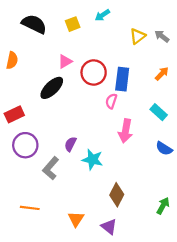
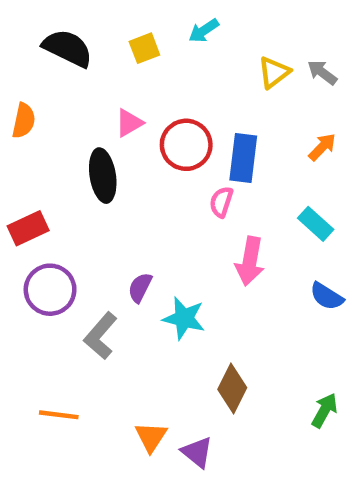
black ellipse: (52, 88) -> (103, 176), turned -55
purple triangle: (109, 227) -> (197, 452), moved

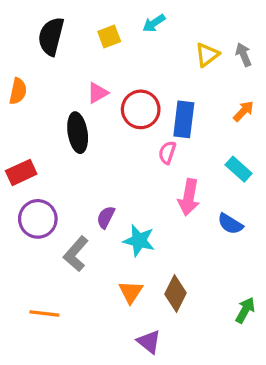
black semicircle: (68, 48) -> (51, 36), turned -102
gray arrow: (322, 72) -> (244, 55), turned 30
blue semicircle: (327, 296) -> (230, 224), moved
orange triangle: (151, 437) -> (131, 292), moved

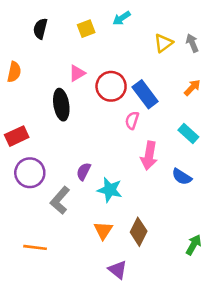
black semicircle: (51, 36) -> (40, 29), size x0.7
blue rectangle: (184, 119) -> (145, 94), turned -44

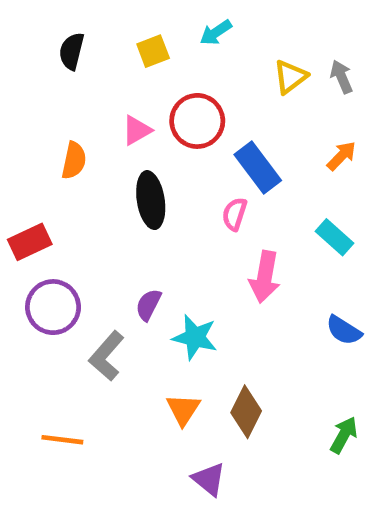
orange semicircle: (14, 72) -> (74, 161), moved
red circle: (111, 86) -> (197, 121), moved
black ellipse: (61, 105) -> (151, 200), moved
blue semicircle: (182, 177) -> (344, 330), moved

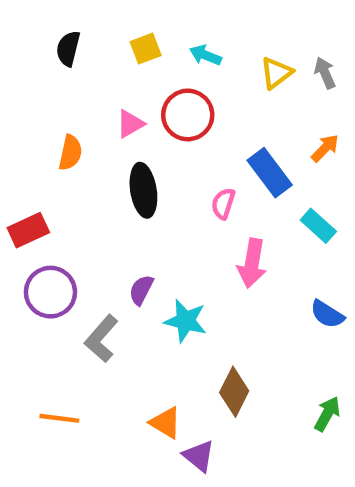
cyan arrow: (216, 33) -> (205, 55), moved, turned 56
blue rectangle: (258, 167) -> (270, 173), moved
orange triangle: (183, 409) -> (166, 423), moved, turned -32

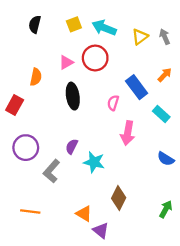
cyan arrow: (205, 55) -> (104, 28), size x1.5
red rectangle: (28, 230) -> (15, 105), moved, turned -36

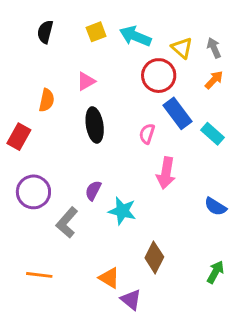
yellow triangle: (140, 37) -> (182, 48), turned -42
red circle: (95, 58) -> (159, 76), moved
orange arrow: (165, 75) -> (214, 80), moved
cyan rectangle: (161, 114) -> (213, 134), moved

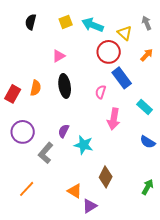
gray arrow: (214, 48) -> (147, 23), moved
orange semicircle: (47, 100) -> (36, 88), moved
cyan rectangle: (213, 134) -> (145, 107), moved
orange line: (39, 275) -> (27, 189), turned -54
purple triangle: (131, 300) -> (90, 206), turned 49

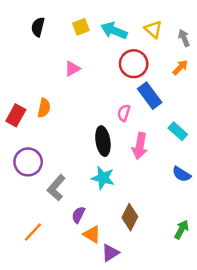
gray arrow: (147, 23) -> (184, 38), moved
yellow triangle: (125, 33) -> (153, 29), moved
black ellipse: (65, 86) -> (103, 141), moved
purple semicircle: (64, 131) -> (78, 215), moved

